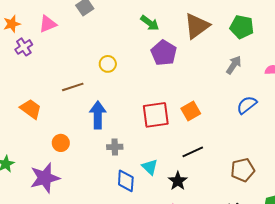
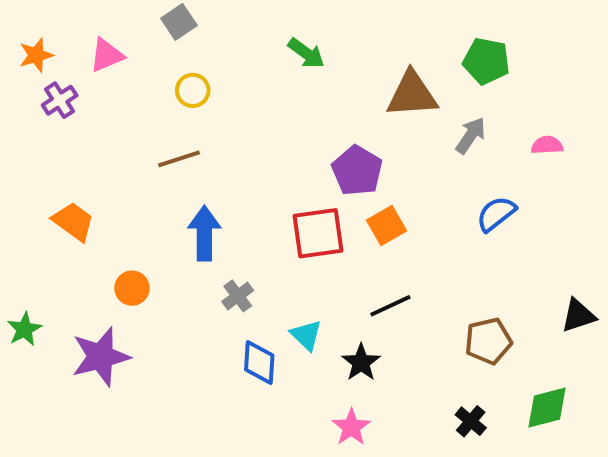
brown triangle: (197, 26) -> (412, 94), moved, turned 32
purple pentagon: (164, 53) -> (357, 171), moved
yellow circle: (108, 64) -> (193, 90), moved
brown line: (73, 87) -> (179, 159), moved
gray cross: (115, 147) -> (238, 296), turned -35

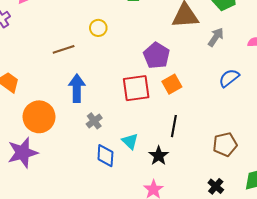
yellow circle: (193, 90) -> (98, 28), moved
orange circle: (132, 288) -> (39, 117), size x1.8
black line: (390, 306) -> (174, 126), turned -55

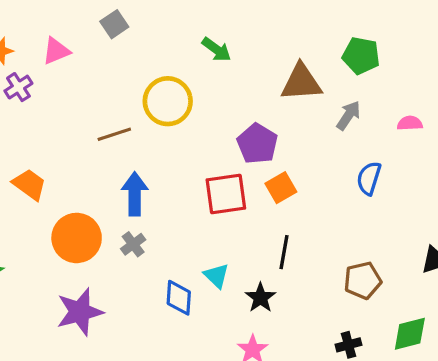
yellow circle: (98, 28) -> (168, 101), size x1.8
blue semicircle: (229, 78) -> (369, 178), turned -35
gray cross: (94, 121) -> (133, 244), moved
purple star: (23, 153) -> (80, 312), moved
black cross: (216, 186) -> (348, 345), turned 35

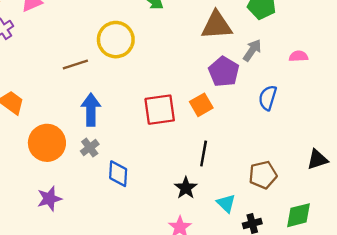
purple pentagon: (257, 144) -> (224, 72), moved
cyan triangle: (216, 276) -> (226, 203), moved
blue diamond: (179, 298) -> (118, 174), moved
purple star: (80, 312) -> (49, 199), size x0.7

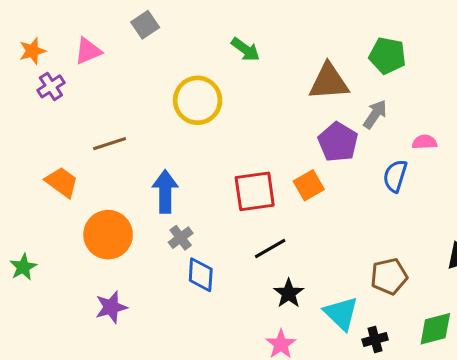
pink semicircle: (298, 56) -> (424, 142), moved
brown line: (75, 65) -> (110, 144), moved
gray cross: (90, 148) -> (181, 238), moved
black line: (204, 154) -> (270, 249), moved, turned 50
cyan triangle: (226, 203) -> (341, 313), size x1.4

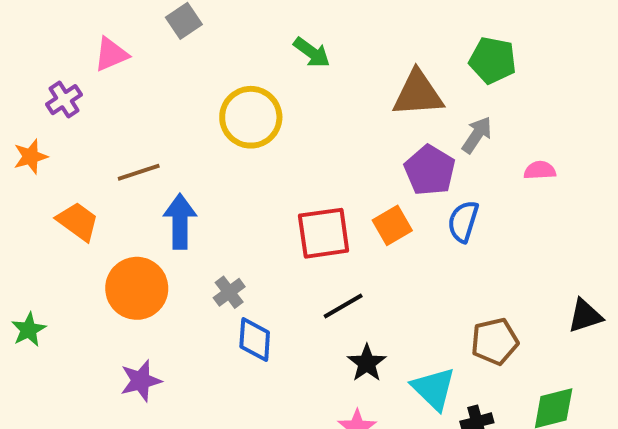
orange star: (32, 51) -> (31, 157), moved
blue semicircle: (395, 176) -> (463, 221), moved
blue arrow: (165, 191) -> (180, 221), moved

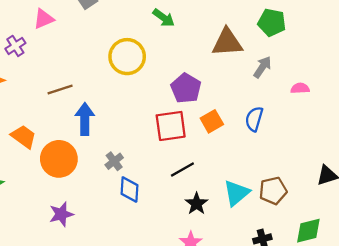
purple pentagon: (430, 170) -> (186, 88), moved
orange trapezoid: (78, 221) -> (24, 137), moved
cyan triangle: (434, 389) -> (237, 193), moved, turned 36

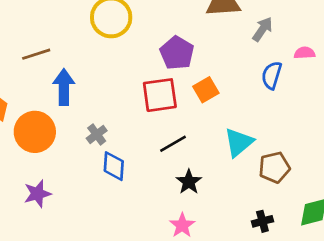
blue semicircle: (254, 119) -> (272, 75), moved
cyan triangle: (237, 193) -> (239, 142), moved

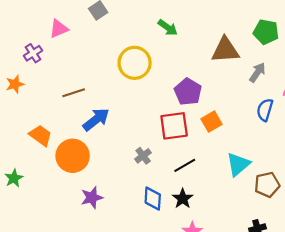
blue arrow: (64, 87) -> (96, 119), turned 52
gray cross: (97, 134) -> (143, 156), moved
blue diamond: (114, 166) -> (153, 199), moved
black star: (189, 182) -> (183, 199), moved
purple star: (37, 194) -> (92, 197), moved

